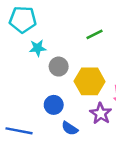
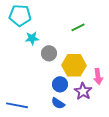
blue circle: (54, 105) -> (60, 84), moved

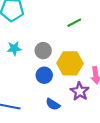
cyan star: (32, 38) -> (14, 48), moved
blue circle: (60, 84) -> (44, 75), moved

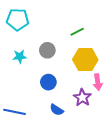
gray circle: (43, 51) -> (47, 50), moved
yellow hexagon: (70, 63) -> (85, 60), moved

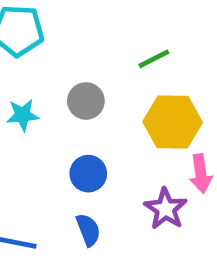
blue semicircle: (57, 110) -> (88, 230), moved, turned -144

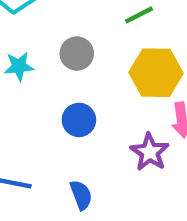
blue semicircle: (88, 230) -> (81, 195), moved

